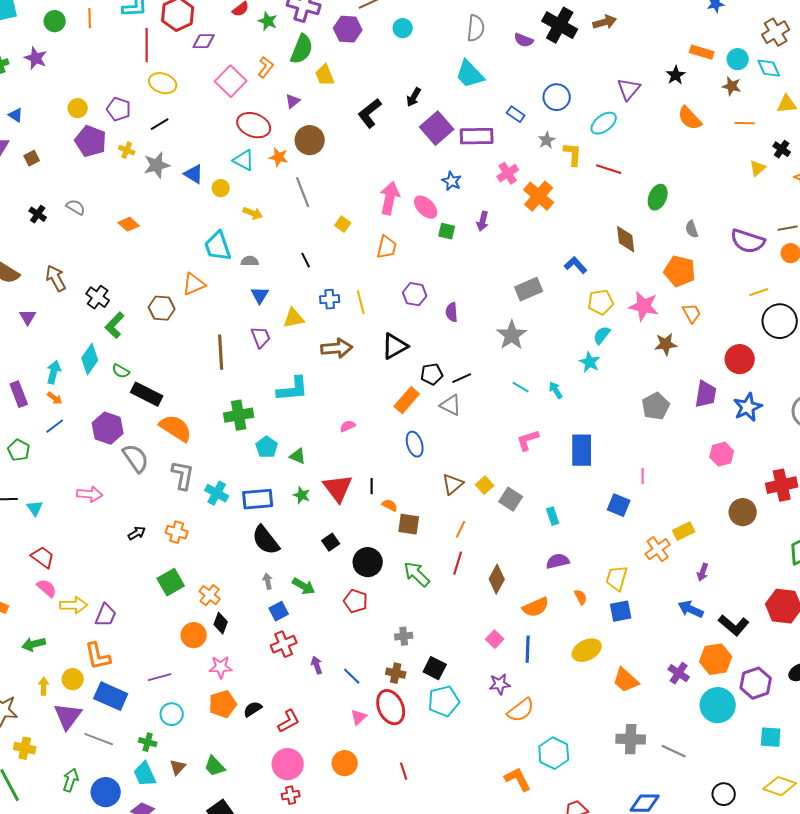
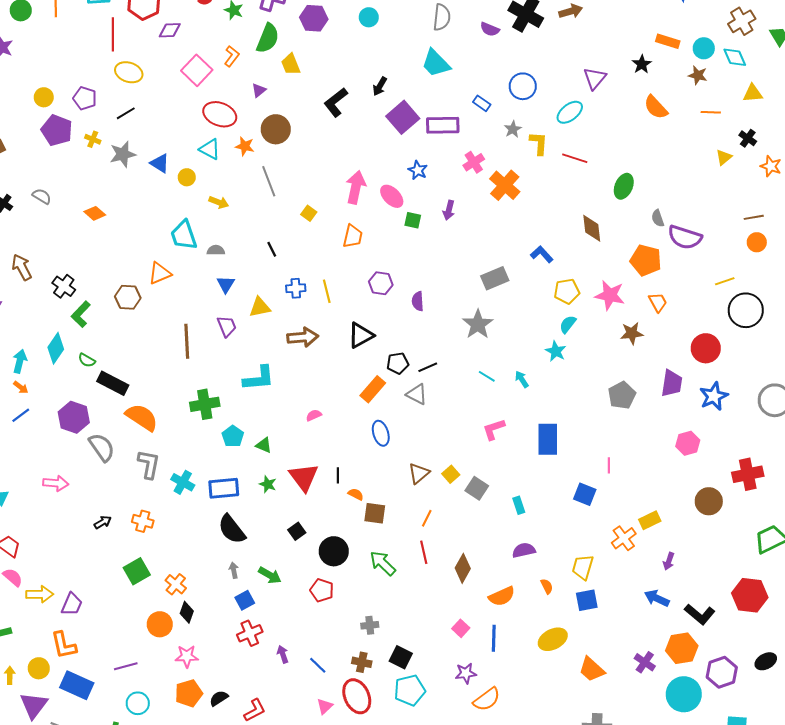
purple semicircle: (748, 241) -> (685, 237), moved
red line: (458, 563) -> (424, 552), turned -30

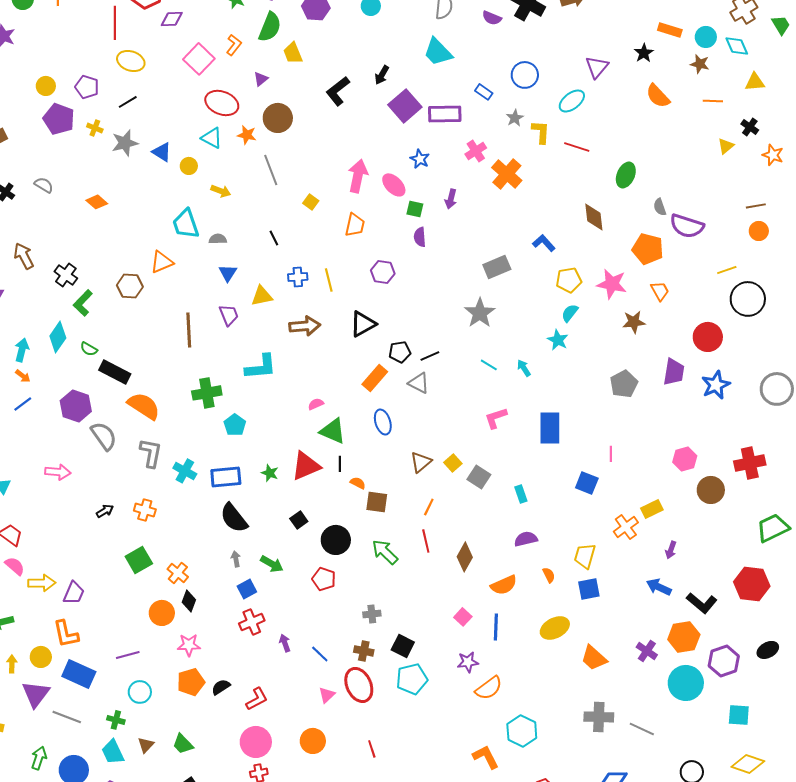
purple semicircle: (418, 301) -> (420, 237), moved
pink hexagon: (688, 443) -> (685, 459), moved
green triangle: (264, 445) -> (333, 431), moved, size x1.6
red triangle: (304, 477) -> (306, 466), turned 44

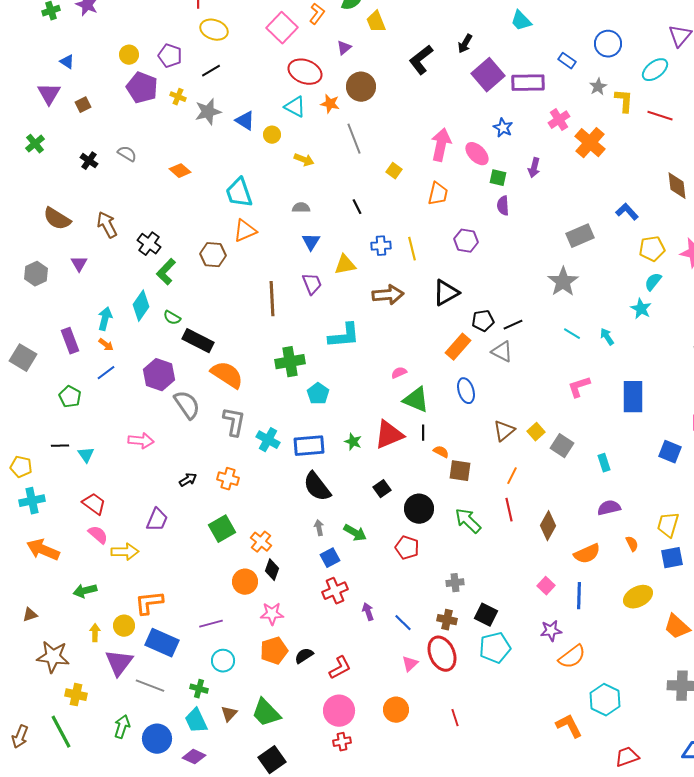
cyan trapezoid: (438, 52) -> (521, 21), size x0.7
cyan trapezoid: (186, 224) -> (239, 193), moved
purple trapezoid: (74, 593) -> (157, 520), moved
orange L-shape: (66, 634) -> (149, 603), turned 96
green trapezoid: (183, 744) -> (266, 713), size x1.4

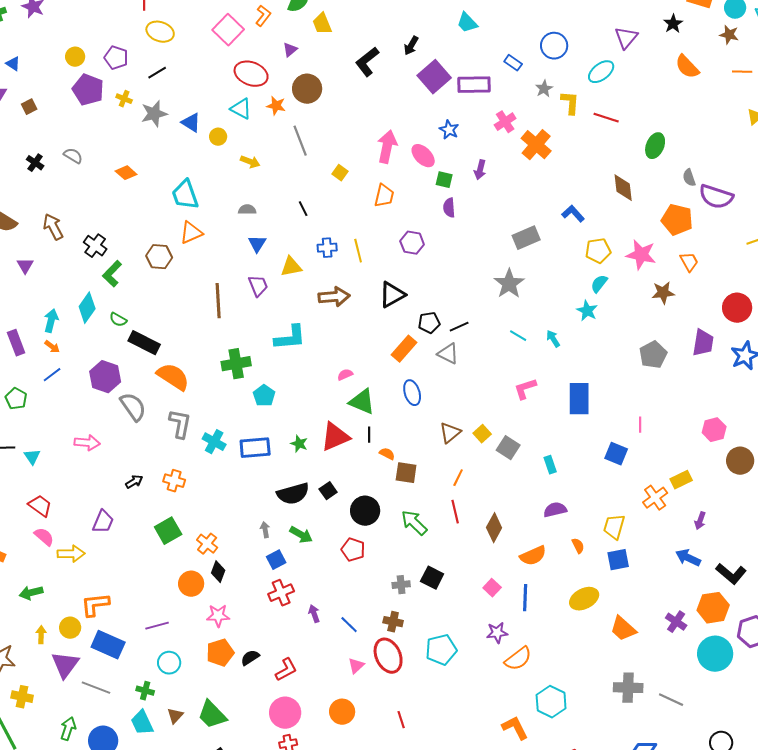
black semicircle: (317, 487) -> (293, 494), moved, turned -68
black square: (486, 615) -> (432, 578), moved

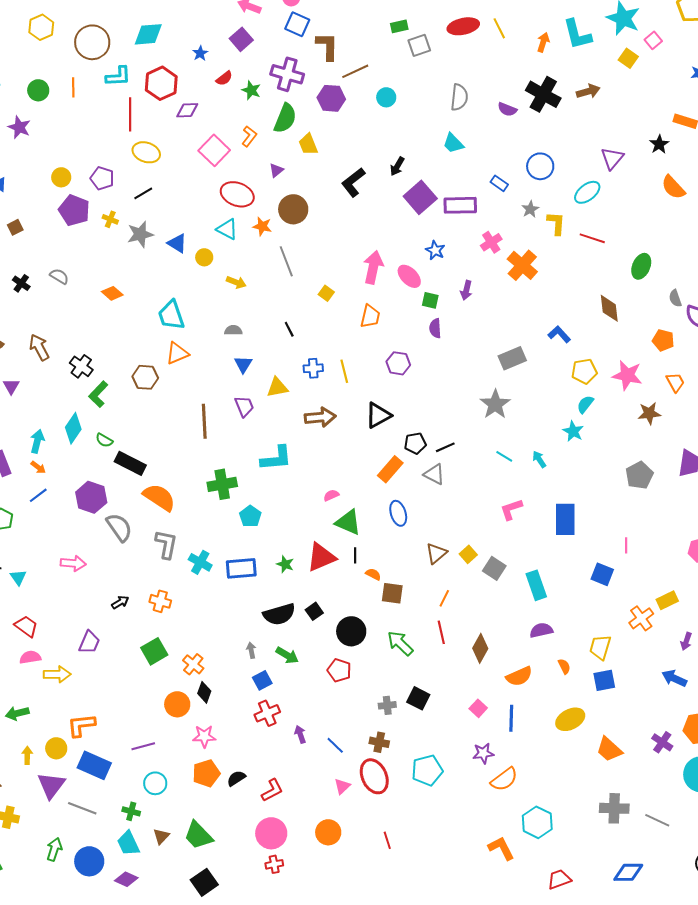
orange pentagon: (677, 220) -> (663, 340), size x0.7
cyan rectangle: (550, 465) -> (536, 585), size x1.6
pink semicircle: (44, 537) -> (30, 657), turned -50

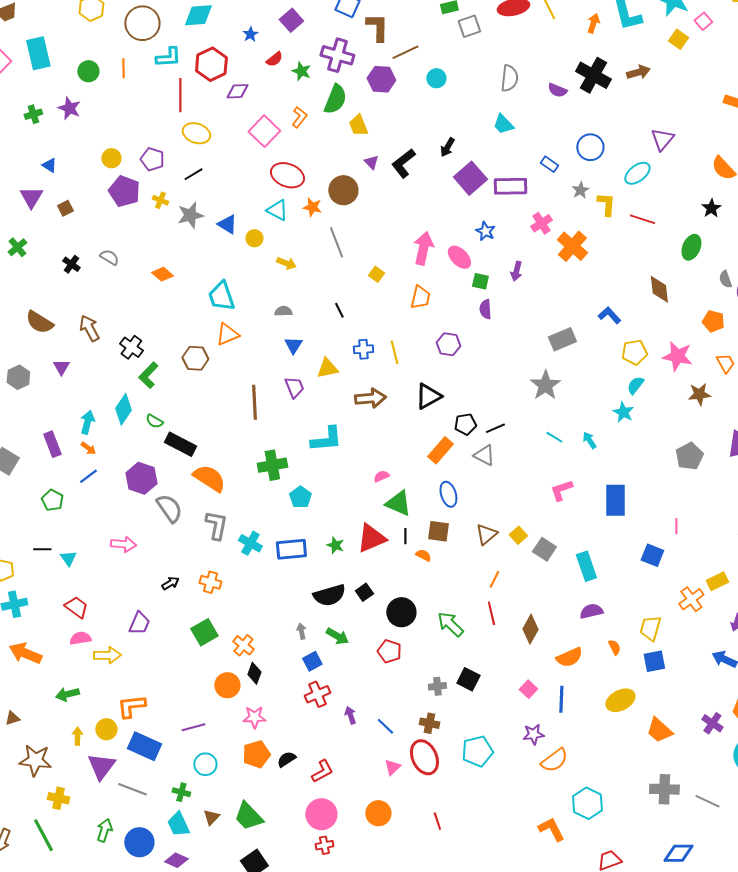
black star: (659, 144) -> (711, 208), moved
purple triangle: (276, 170) -> (371, 162), moved, turned -35
brown square: (392, 593) -> (438, 531), moved

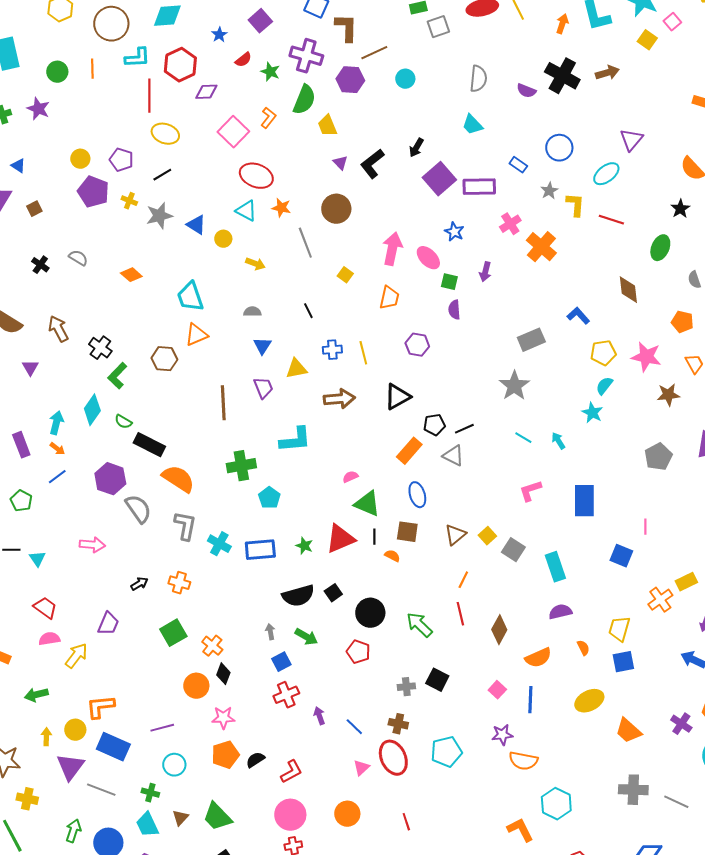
brown circle: (343, 190) -> (336, 209), moved
yellow arrow: (107, 655) -> (76, 656), turned -52
orange semicircle: (554, 760) -> (523, 761), turned 48

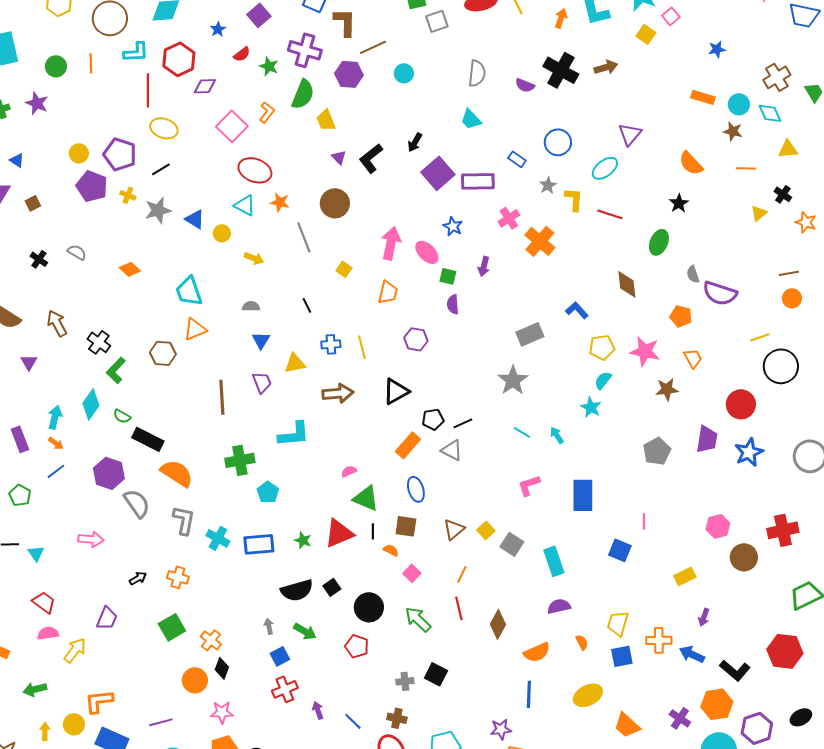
purple pentagon: (121, 160) -> (120, 154), size x1.4
orange cross: (660, 600) -> (659, 640), moved, turned 35
pink square: (497, 690) -> (412, 573), moved

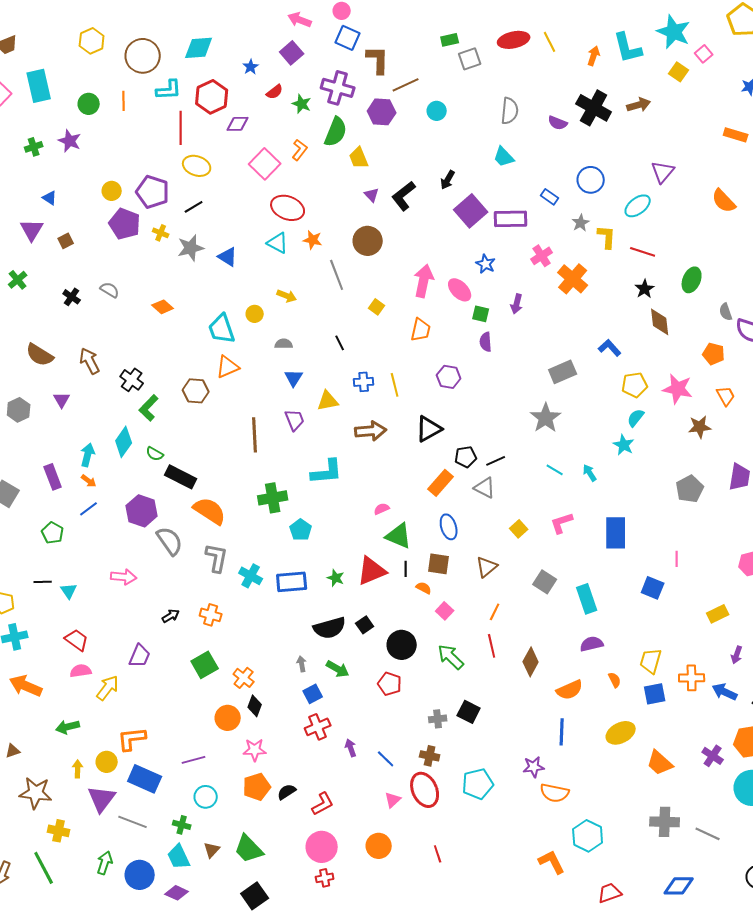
black star: (679, 203) -> (645, 289), moved
yellow circle: (222, 233) -> (255, 314), moved
yellow square: (486, 530) -> (519, 529), moved

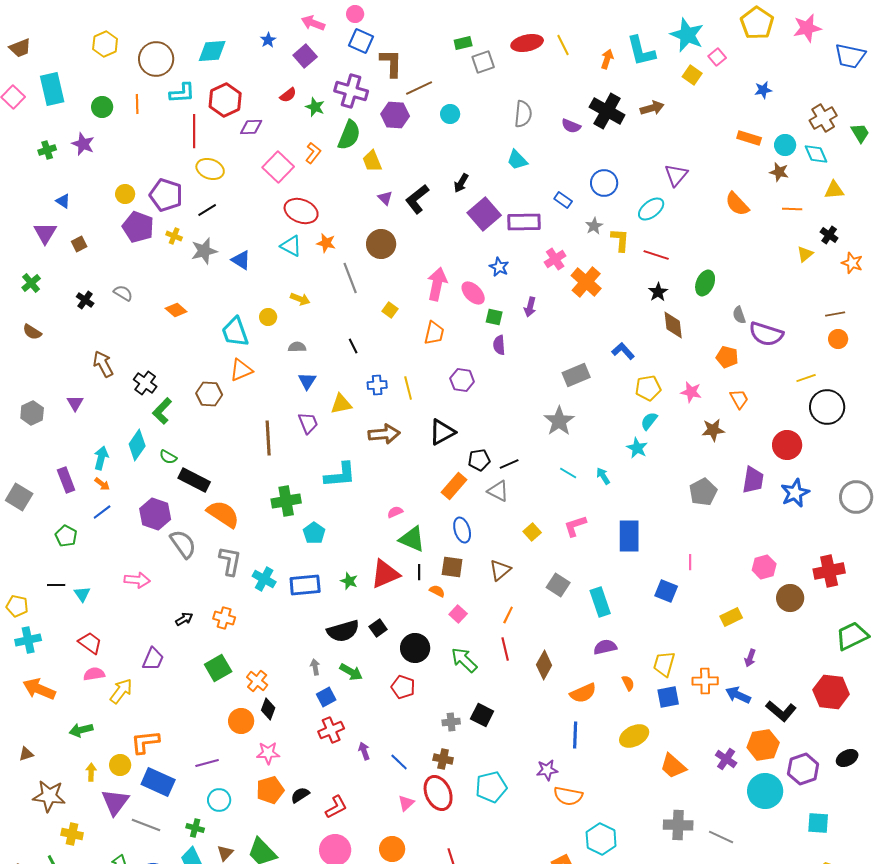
blue star: (251, 67) -> (268, 40), moved
brown semicircle: (40, 355) -> (32, 332), moved, size x0.7
pink star: (678, 389) -> (691, 392), size x0.7

